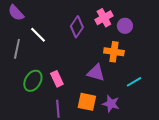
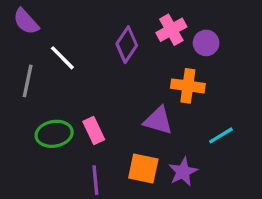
green ellipse: (33, 81) -> (54, 134), turned 50
purple star: (111, 104) -> (183, 172), turned 30

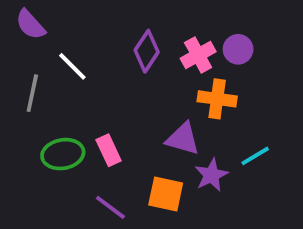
pink cross: (171, 30) -> (198, 55), moved
purple star: (183, 172) -> (211, 175), moved
purple line: (95, 180) -> (110, 207), turned -48

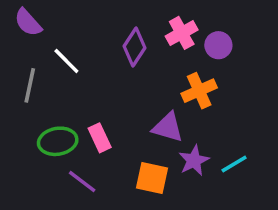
pink cross: (198, 55) -> (182, 33), moved
orange cross: (217, 99) -> (199, 91), turned -32
cyan line: (255, 156) -> (234, 164), moved
purple line: (110, 207) -> (82, 181), moved

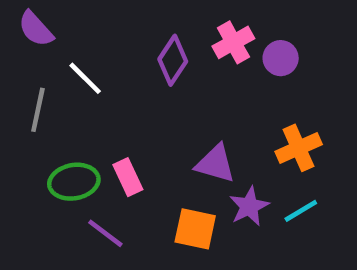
orange cross: (199, 91) -> (299, 148), moved

